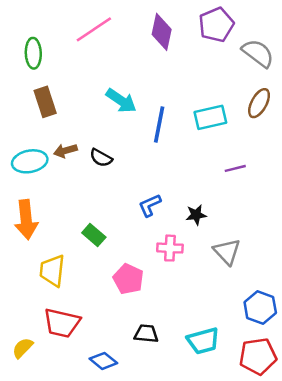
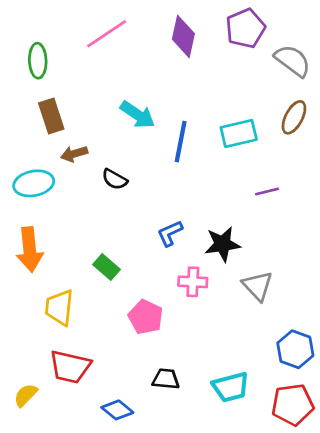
brown arrow: (65, 151) -> (74, 154), moved
black star: (196, 215) -> (222, 244), size x1.5

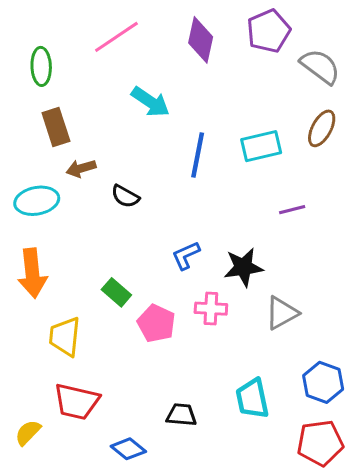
cyan arrow: (138, 115) -> (150, 102), moved
gray triangle: (258, 286) -> (282, 313), turned 44
pink pentagon: (146, 317) -> (156, 323), moved
cyan trapezoid: (231, 387) -> (252, 399), moved, turned 93

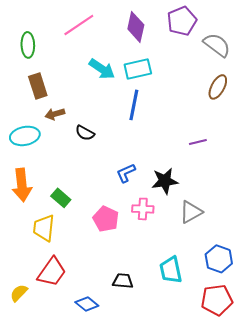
cyan rectangle: (261, 146) -> (138, 69), moved
green rectangle: (116, 292) -> (61, 198), moved
red trapezoid: (77, 402) -> (52, 272), turned -68

